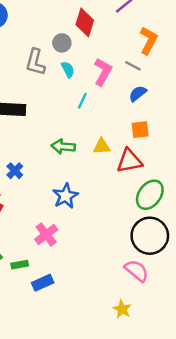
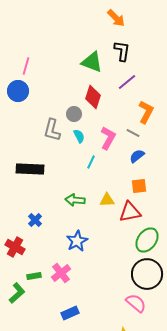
green rectangle: (20, 265) -> (34, 276), moved
blue rectangle: (43, 283) -> (70, 313), moved

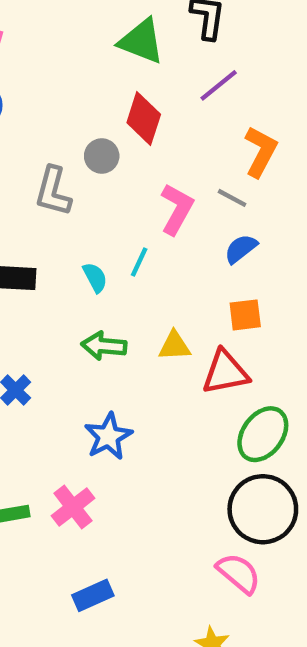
cyan semicircle: (79, 136) -> (95, 277), moved

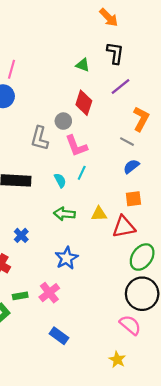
green triangle: (141, 41) -> (83, 65), size x0.6
pink L-shape: (177, 209) -> (76, 146), moved, turned 130
blue rectangle: (93, 595) -> (59, 336), turned 60

